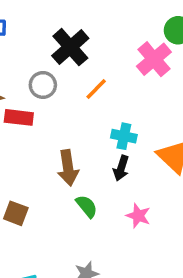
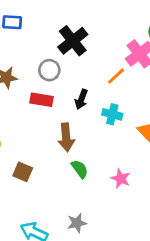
orange line: (96, 89) -> (116, 76), moved
red rectangle: (19, 117) -> (42, 100), moved
black arrow: (121, 168) -> (81, 99), moved

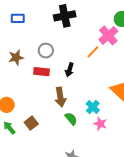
black cross: (73, 41) -> (65, 16), moved, turned 30
cyan cross: (112, 114) -> (93, 107), moved, turned 32
brown square: (23, 172) -> (31, 123), turned 32

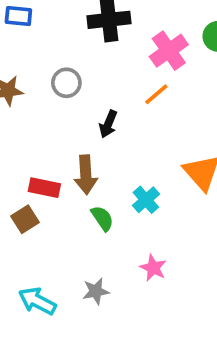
pink cross: (108, 35) -> (169, 51), moved
red rectangle: (42, 72) -> (44, 188), moved
pink star: (100, 124) -> (153, 268), moved

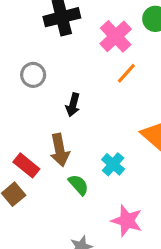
orange line: (156, 94) -> (126, 73), moved
red rectangle: (44, 188) -> (26, 165), turned 35
pink star: (153, 268) -> (127, 221), size x1.4

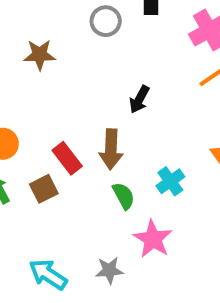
gray circle: (33, 75) -> (106, 21), moved
pink star: (127, 221) -> (153, 239), moved

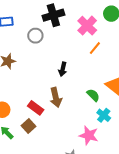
cyan cross: (170, 181) -> (104, 115), moved
green semicircle: (124, 196) -> (93, 95), moved

